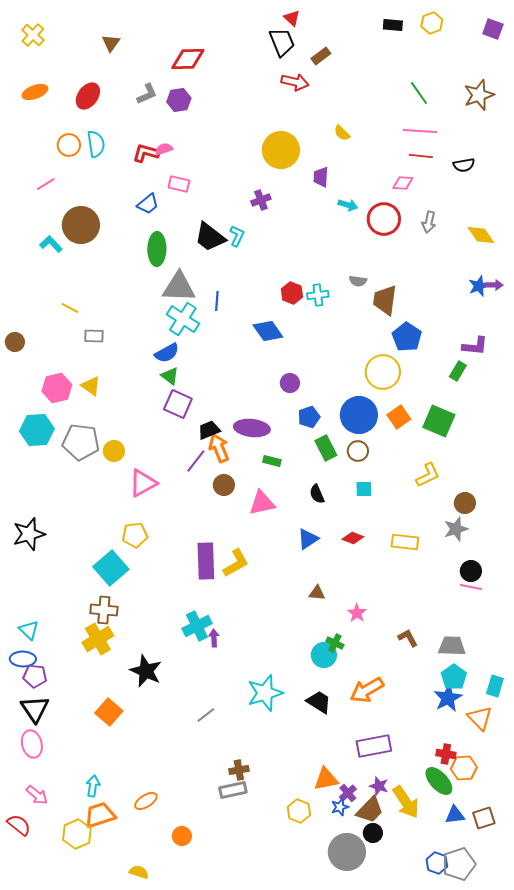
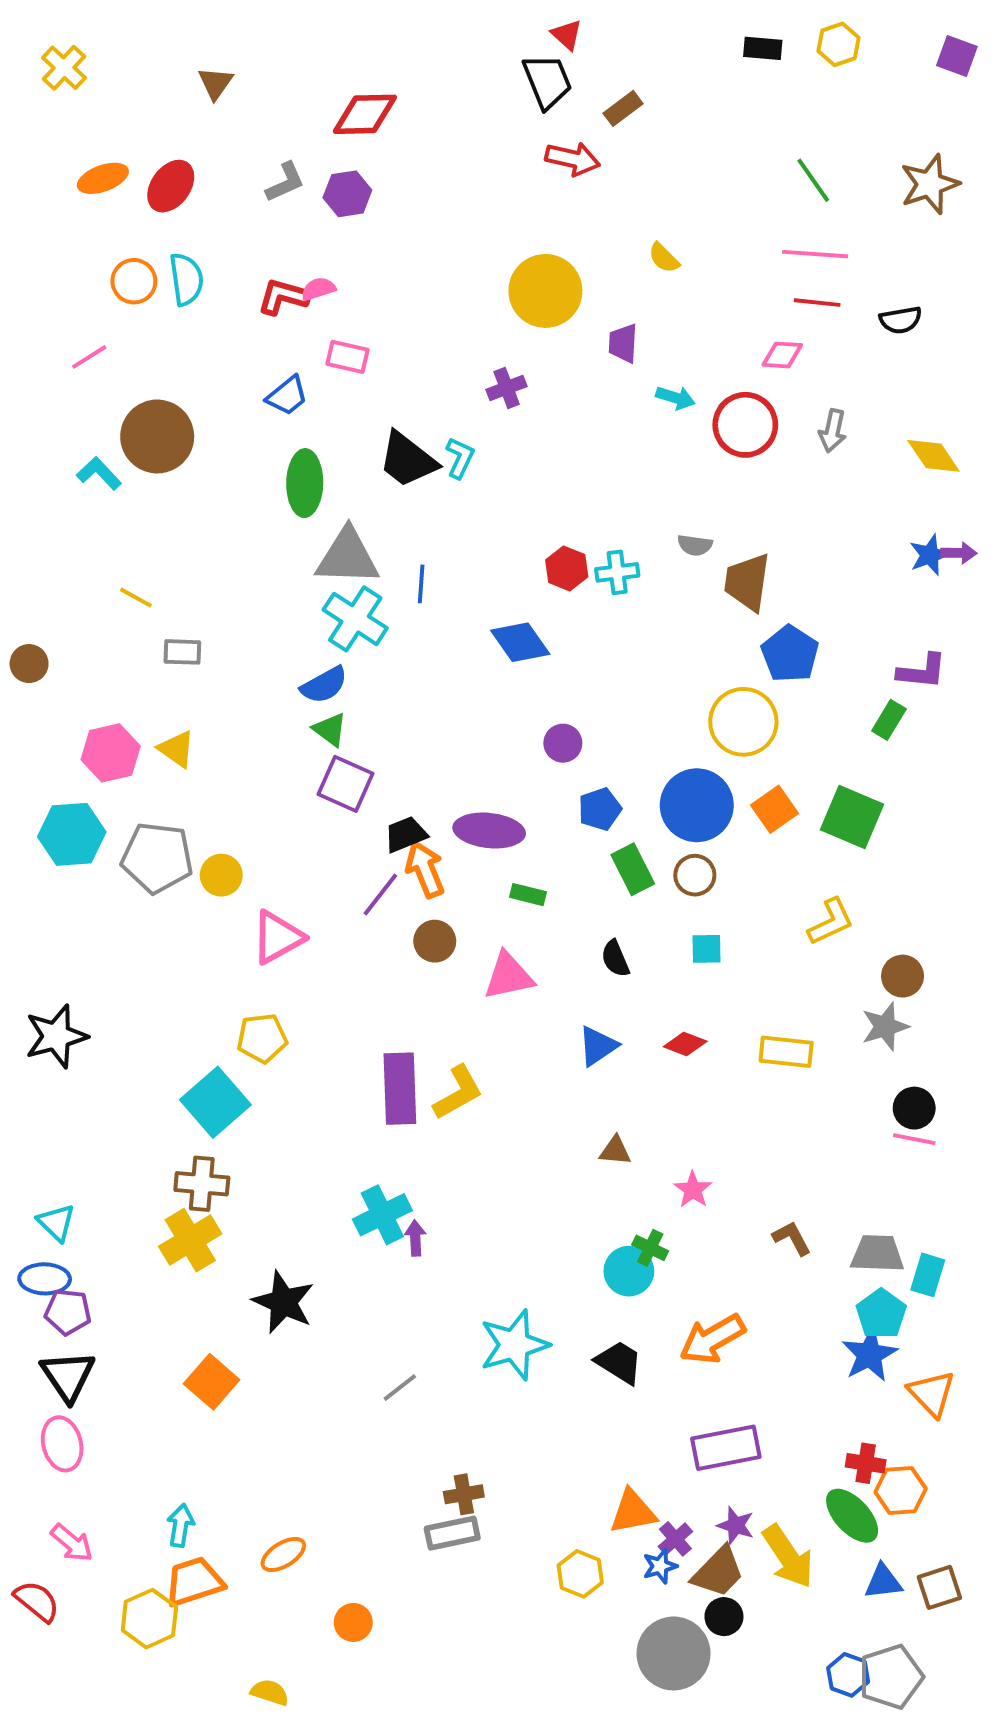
orange ellipse: (35, 92) -> (103, 178), moved
cyan rectangle: (495, 686) -> (928, 1275), moved

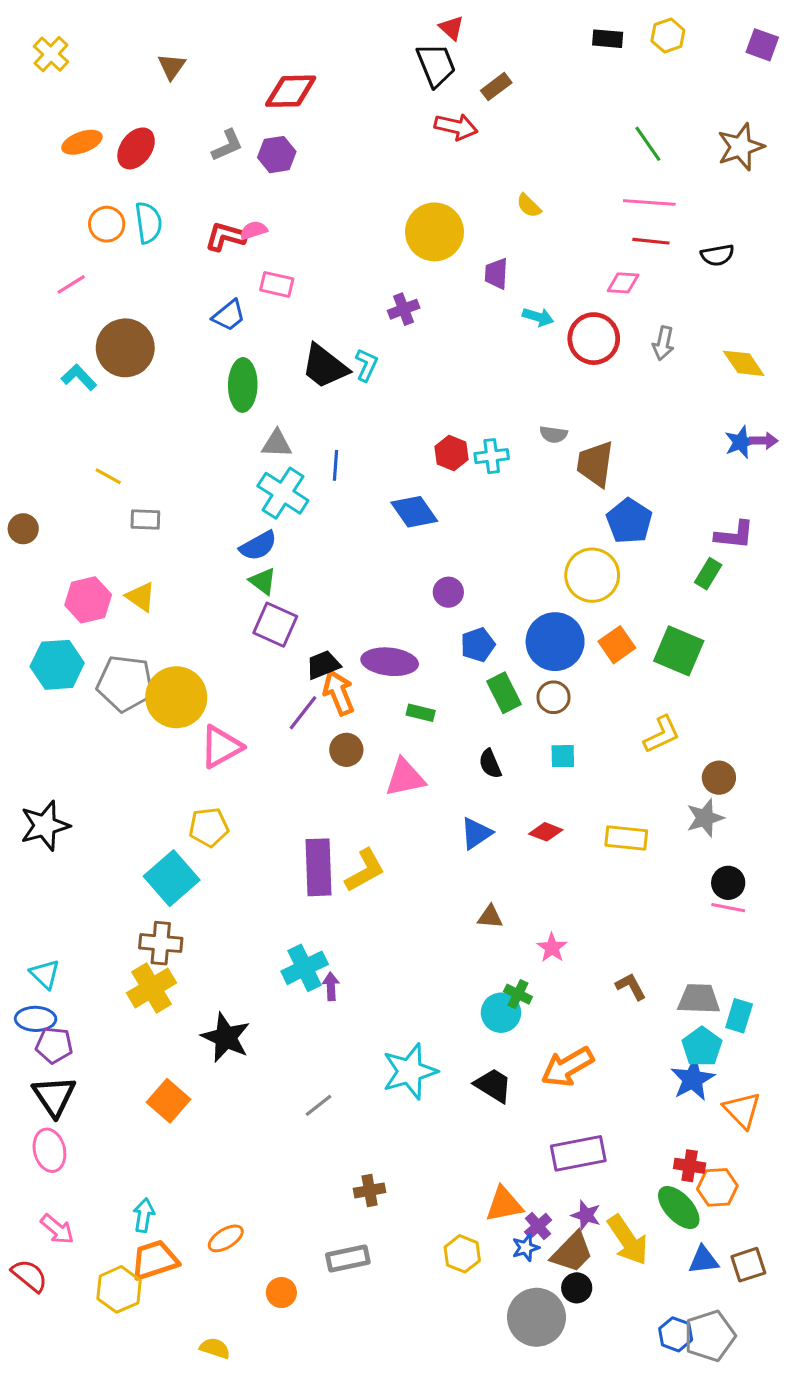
gray triangle: (347, 557) -> (277, 444), size x0.6
yellow circle: (221, 875) -> (176, 697), size x1.8
gray rectangle: (452, 1533) -> (348, 1259), moved

